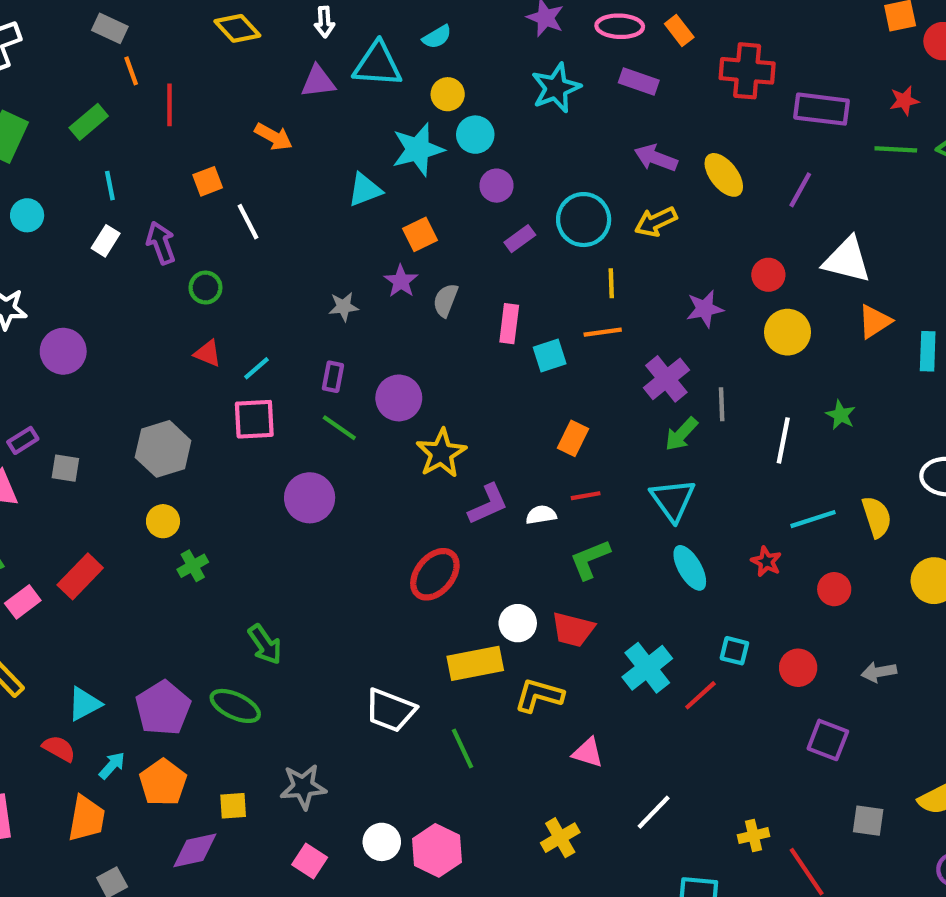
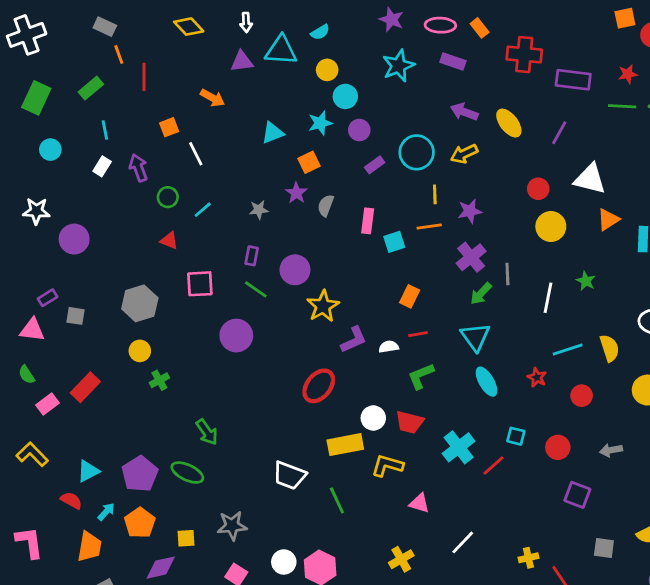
cyan star: (418, 149) -> (320, 123), moved, size x0.7
purple star: (705, 309) -> (470, 211), moved
cyan line: (256, 368) -> (203, 210), moved

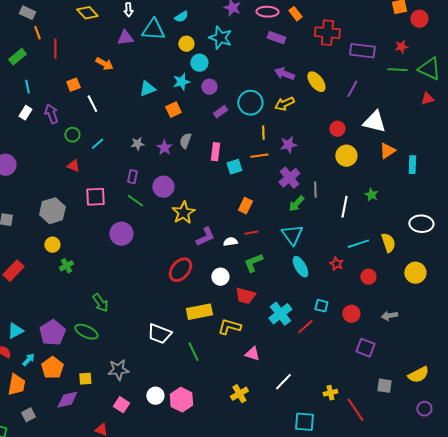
cyan star: (398, 66) -> (220, 38), moved, turned -30
purple star: (296, 193) -> (164, 148), moved
white circle: (373, 418) -> (220, 277), moved

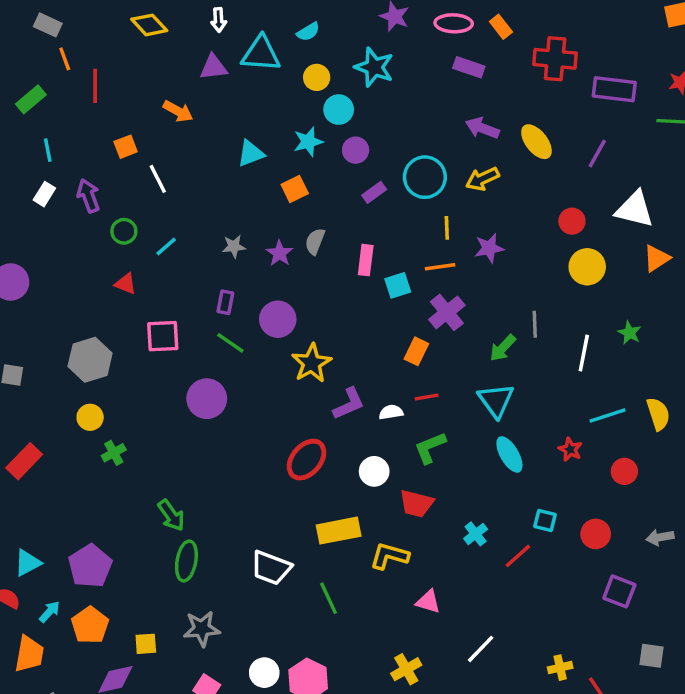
purple cross: (289, 178) -> (447, 312), moved
cyan cross: (280, 314) -> (476, 534), size x0.6
green ellipse: (86, 332) -> (186, 561), moved, turned 75

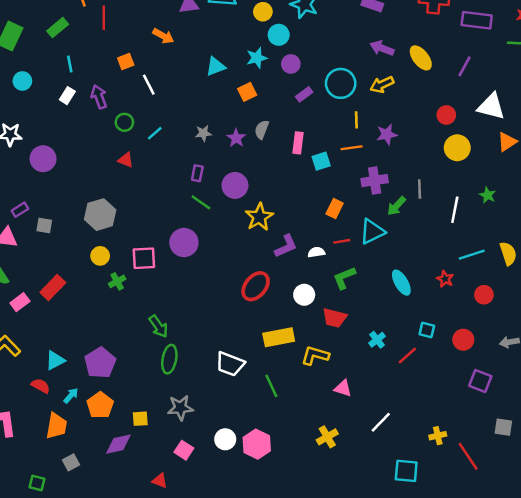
purple cross: (447, 312) -> (375, 181), moved, turned 30
pink square: (163, 336) -> (144, 258), moved
cyan triangle: (496, 400) -> (372, 232), moved, turned 40

